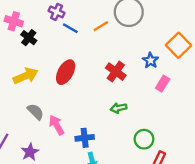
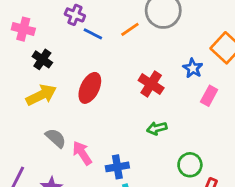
black cross: (29, 38) -> (42, 59), moved

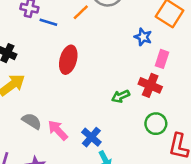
red cross: (151, 84) -> (150, 85), moved
red ellipse: (90, 88) -> (68, 60), moved
blue cross: (117, 167) -> (91, 137), turned -30

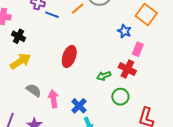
red ellipse: (68, 60) -> (69, 56), moved
green circle: (156, 124) -> (120, 97), moved
pink arrow: (58, 130) -> (53, 99), turned 30

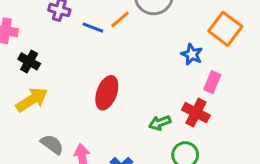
blue line: (52, 15) -> (93, 28), moved

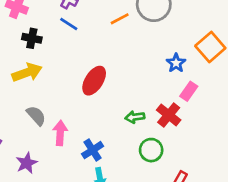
blue line: (93, 28) -> (69, 24), moved
black cross: (29, 61) -> (32, 38), turned -30

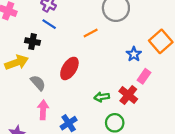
orange line: (120, 19) -> (91, 33), moved
black cross: (32, 38) -> (33, 42), moved
gray semicircle: (36, 116) -> (38, 83), moved

